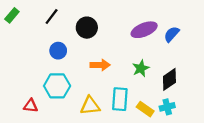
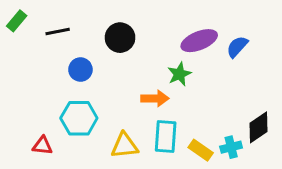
black line: (52, 17) -> (58, 31), moved, turned 42
orange arrow: (100, 65) -> (155, 98), moved
green star: (141, 68) -> (179, 74), moved
black diamond: (169, 79) -> (258, 127), moved

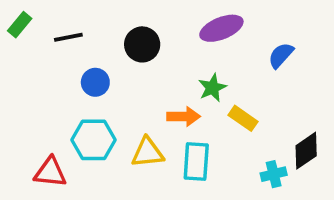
purple ellipse: (199, 41) -> (221, 28), moved
red triangle: (42, 146) -> (50, 172), size x1.4
yellow triangle: (125, 146) -> (148, 153), moved
yellow rectangle: (201, 150) -> (243, 118), moved

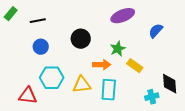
black circle: (142, 44) -> (81, 39), moved
blue circle: (95, 82) -> (41, 47), moved
black diamond: (306, 151) -> (170, 84), turned -60

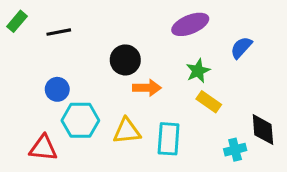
blue circle: (41, 47) -> (57, 89), moved
green star: (118, 49) -> (198, 71), moved
orange arrow: (102, 65) -> (147, 88), moved

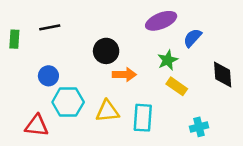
green rectangle: (17, 21) -> (14, 39), moved, turned -36
blue semicircle: (241, 48) -> (192, 38), moved
black diamond: (263, 130) -> (223, 75), moved

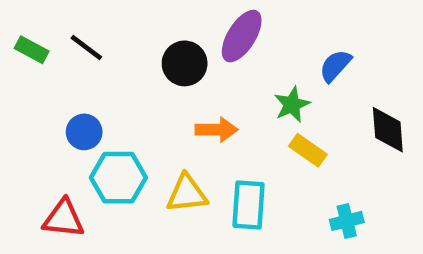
purple ellipse: (161, 21) -> (242, 36), moved, turned -36
black line: (50, 27) -> (86, 47), turned 48
green rectangle: (14, 39) -> (32, 50), moved, turned -66
black circle: (106, 51) -> (185, 63), moved

